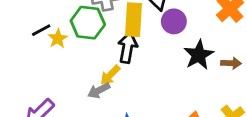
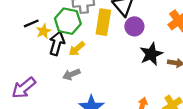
black arrow: (128, 47) -> (57, 43), moved
yellow arrow: (110, 75) -> (77, 49), moved

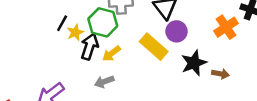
yellow rectangle: (103, 22) -> (154, 47), moved, turned -60
black line: (31, 23) -> (62, 23), turned -40

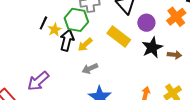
purple circle: (176, 31) -> (146, 23), moved
gray arrow: (104, 82) -> (90, 68), moved

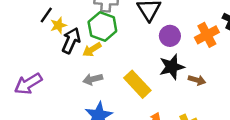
green hexagon: (76, 20) -> (102, 27), moved
yellow rectangle: (119, 37) -> (137, 84), moved

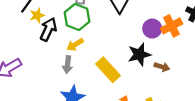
purple circle: (170, 36) -> (152, 29), moved
yellow arrow: (92, 50) -> (75, 45), moved
gray arrow: (93, 79) -> (68, 65), turned -70

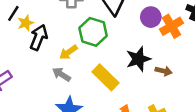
green hexagon: (77, 17) -> (93, 32), moved
purple circle: (152, 29) -> (151, 17), moved
gray arrow: (68, 65) -> (61, 74), turned 119

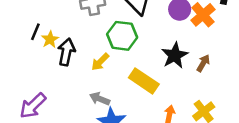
brown arrow: (164, 71) -> (203, 63), turned -63
gray arrow: (61, 74) -> (100, 99), moved

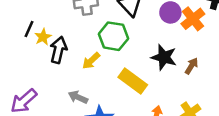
black star: (175, 55) -> (164, 57), turned -30
gray arrow: (100, 99) -> (78, 97), moved

